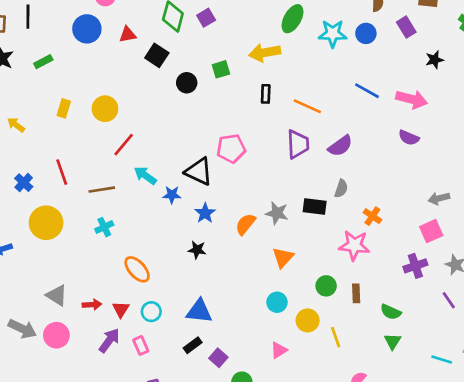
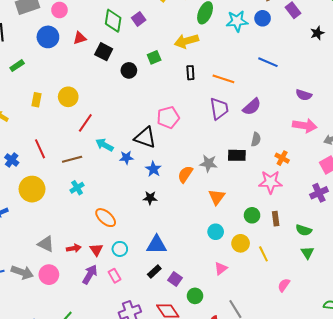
pink arrow: (412, 99) -> (305, 126), moved

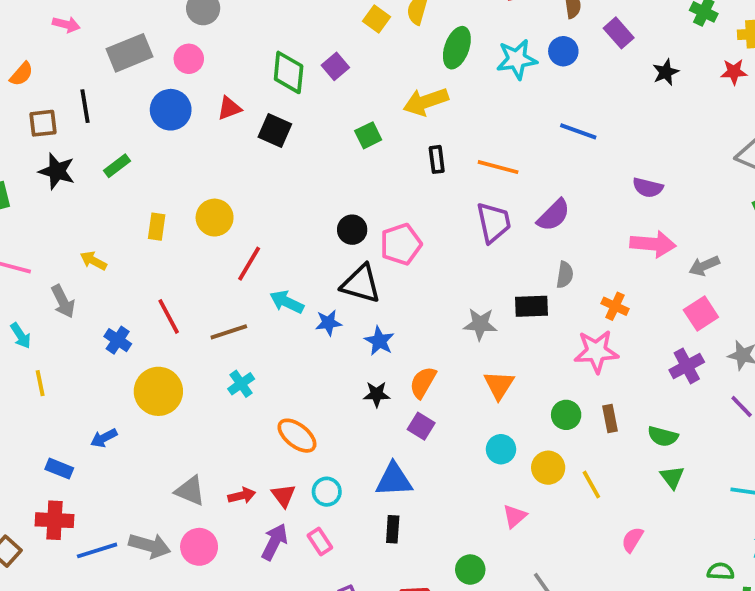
black circle: (129, 70) -> (352, 230), moved
orange semicircle: (185, 174) -> (423, 382), moved
black rectangle: (154, 271) -> (393, 529), turned -40
purple square: (175, 279) -> (421, 426), moved

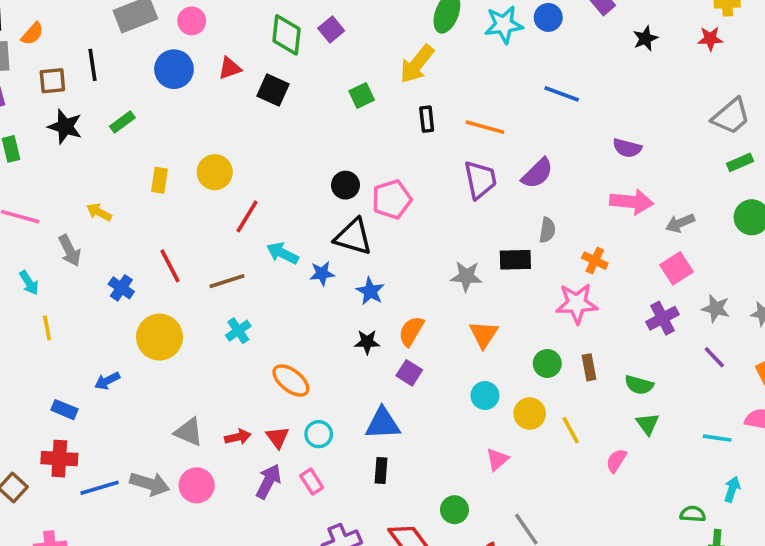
yellow arrow: (426, 102) -> (417, 64), turned -33
pink semicircle: (632, 540) -> (616, 461), moved

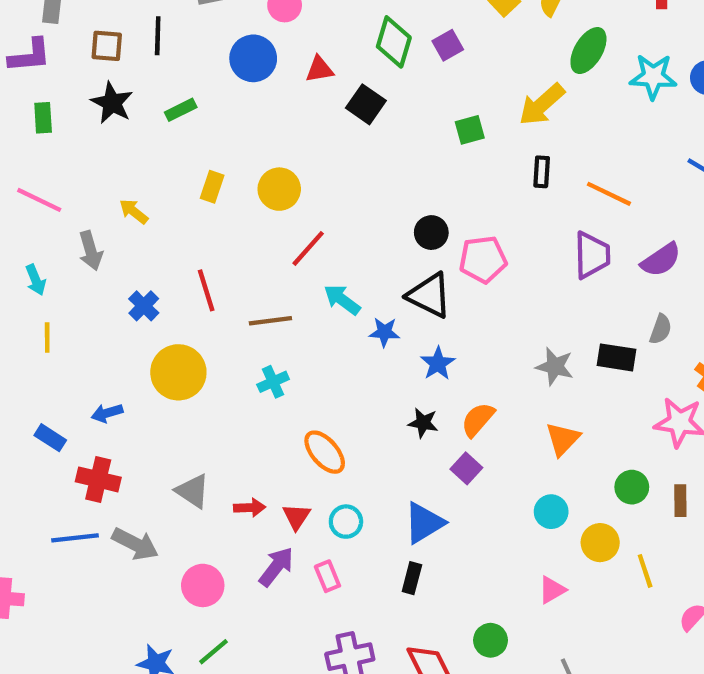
blue triangle: (383, 424) -> (424, 523), turned -39
red cross: (59, 459) -> (98, 479), moved
pink circle: (197, 485) -> (203, 585), moved

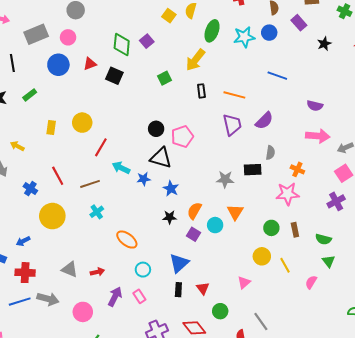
cyan circle: (551, 512) -> (215, 225), moved
red triangle: (296, 517) -> (203, 288), moved

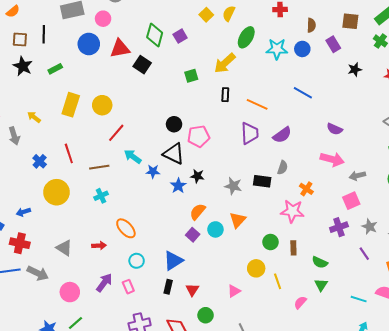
red triangle: (90, 64) -> (120, 49), size x1.5
yellow rectangle: (51, 128) -> (71, 105), size x1.6
black star: (170, 217) -> (197, 176), moved
red arrow: (97, 272) -> (99, 246), moved

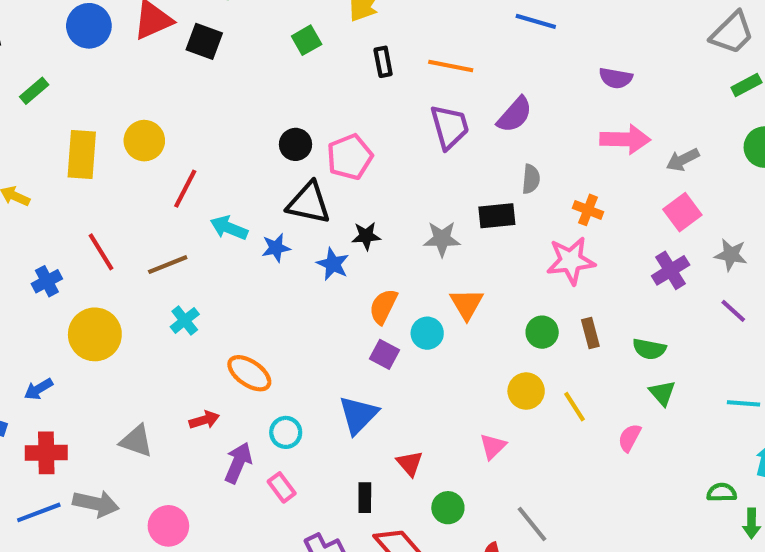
blue cross: (40, 161) -> (47, 281), turned 32
purple arrow: (104, 283) -> (238, 463), moved
black rectangle: (168, 287) -> (365, 498), moved

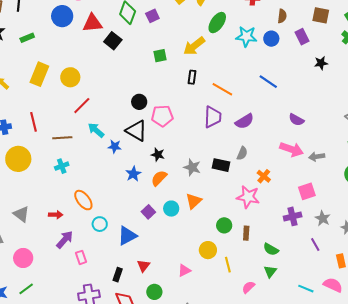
gray arrow: (683, 160) -> (317, 157), moved
blue star: (333, 264) -> (133, 174), moved
orange semicircle: (383, 306) -> (159, 178), moved
cyan circle: (286, 432) -> (100, 224), moved

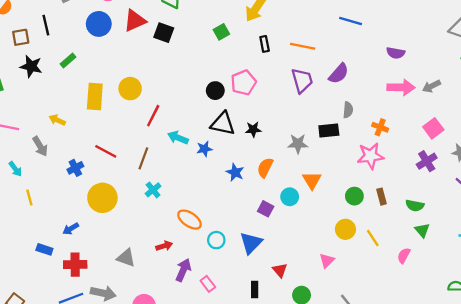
pink pentagon: (162, 116) -> (244, 83), moved
red line: (34, 122) -> (106, 151), turned -30
brown line: (62, 138) -> (143, 158), turned -48
black star: (158, 155) -> (253, 129), moved

